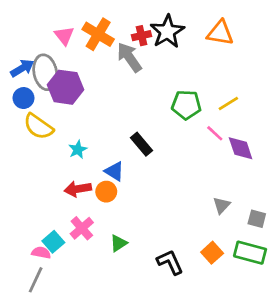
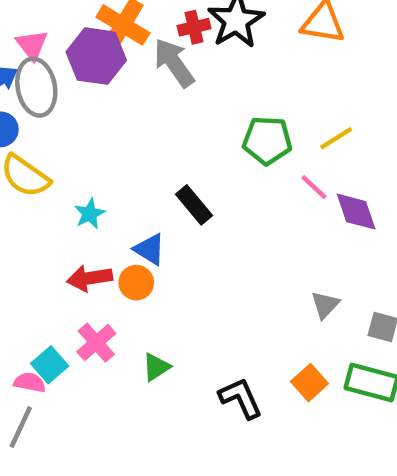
pink triangle: (64, 36) -> (32, 45), moved
purple hexagon: (66, 87) -> (96, 56), moved

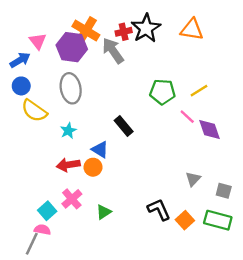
gray ellipse: (36, 87) -> (71, 88), moved
pink semicircle: (30, 383) -> (42, 230), moved
black L-shape: (241, 398) -> (159, 210), moved

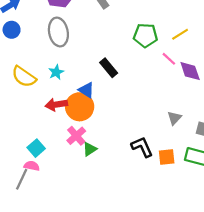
yellow semicircle: (34, 111) -> (24, 77), moved
orange circle: (93, 167) -> (80, 107), size x1.6
pink cross: (72, 199) -> (76, 136), moved
orange square: (185, 220) -> (167, 157), turned 36

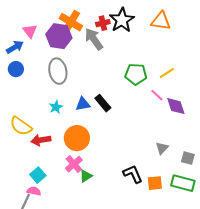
yellow semicircle: (24, 77) -> (21, 126), moved
blue triangle: (86, 90) -> (83, 104), moved, turned -42
red arrow: (56, 105) -> (41, 140), moved

